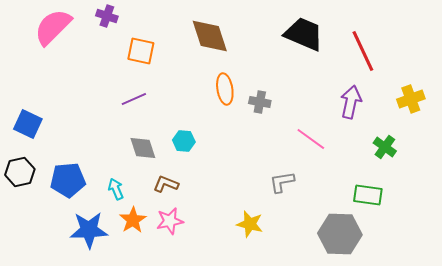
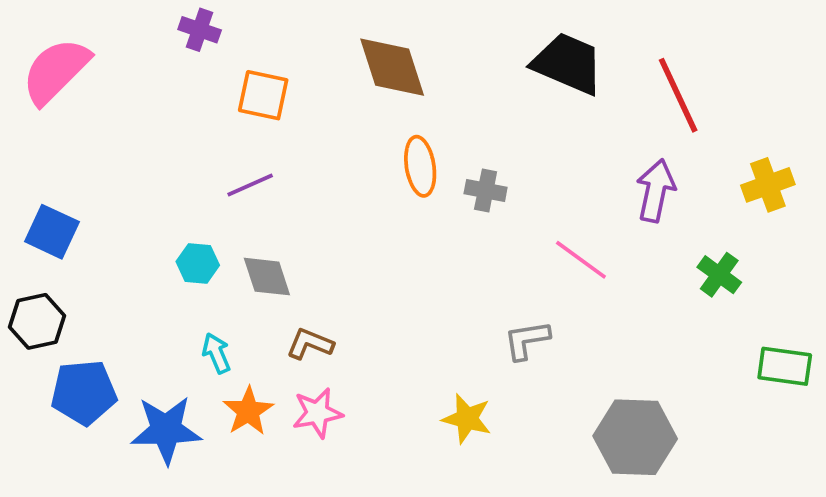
pink semicircle: (53, 27) -> (56, 71), moved
cyan hexagon: (184, 141) -> (198, 263), moved
blue pentagon: (68, 180) -> (84, 392), moved
green rectangle: (368, 195) -> (785, 366), moved

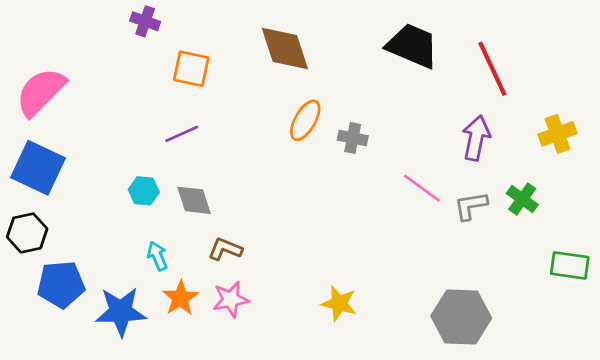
pink semicircle: (56, 71) -> (41, 92), moved
orange ellipse: (420, 166) -> (305, 120), turned 39
blue square: (52, 232) -> (38, 168), size x1.4
gray L-shape: (527, 340) -> (471, 206), moved

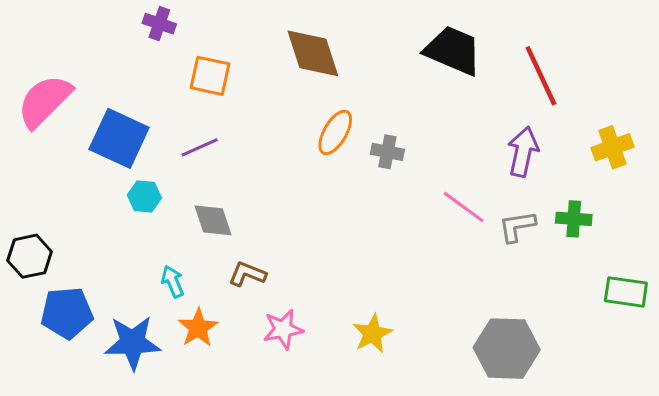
blue square: (38, 168) -> (119, 138), moved
cyan hexagon: (144, 191) -> (144, 197), moved
green cross: (522, 199) -> (574, 219), turned -32
pink star: (231, 299) -> (283, 329), moved
yellow star: (339, 303) -> (372, 334), turned 30

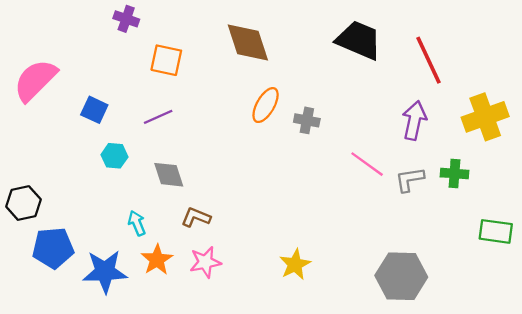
blue square: (119, 138) -> (94, 110), size x0.6
yellow cross: (613, 147) -> (485, 117), size x1.4
pink star: (283, 329) -> (205, 262), moved

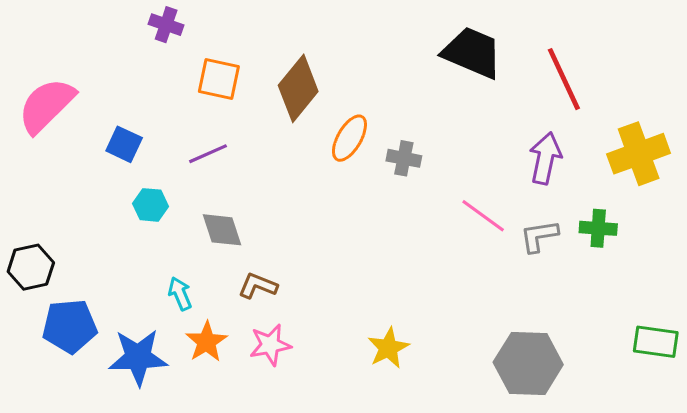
brown diamond: (248, 42) -> (298, 88), moved, turned 57
green rectangle: (496, 231) -> (656, 342), moved

